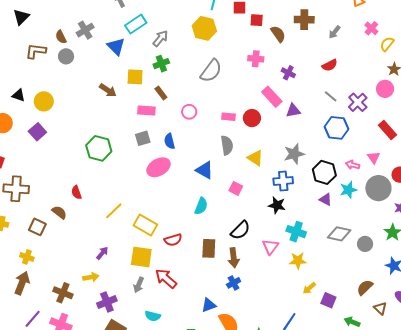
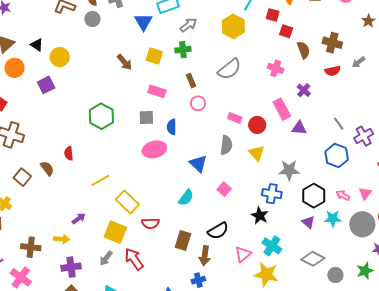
red semicircle: (330, 65) -> (333, 71), moved
brown rectangle: (161, 93) -> (191, 81), moved
yellow triangle: (255, 158) -> (257, 153), moved
yellow star: (298, 261) -> (266, 274), size x1.4
brown cross: (63, 293) -> (31, 247), turned -30

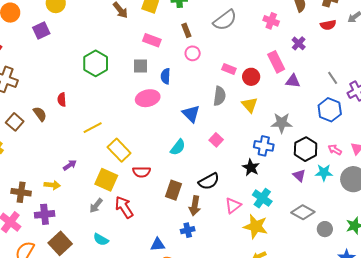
purple cross: (71, 267) -> (45, 214), moved

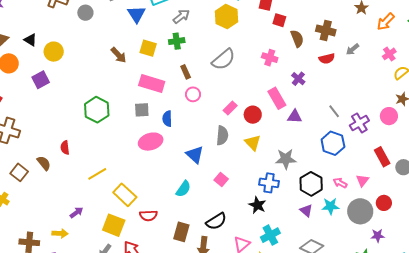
pink rectangle: (152, 40) -> (152, 83), size x1.4
pink rectangle: (229, 69) -> (230, 108), turned -64
cyan cross: (262, 198) -> (270, 235), turned 30

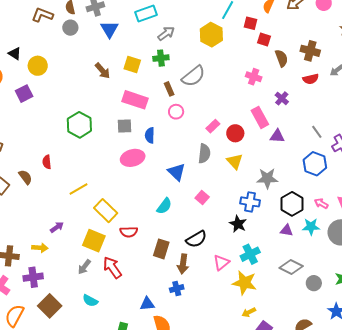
blue triangle: (136, 14) -> (109, 29), moved
gray semicircle: (224, 59) -> (193, 76), moved
purple triangle: (306, 211) -> (287, 230), turned -32

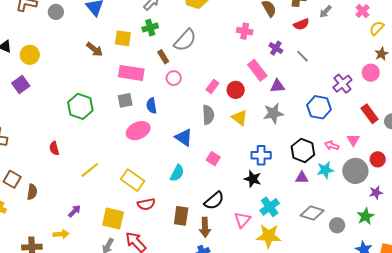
gray line: (317, 132) -> (302, 56), moved
brown semicircle: (25, 177) -> (32, 192), moved, turned 56
gray star: (267, 178) -> (273, 113), moved
yellow rectangle: (106, 211) -> (133, 180), moved

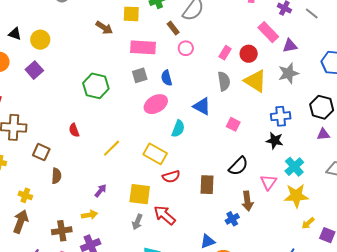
yellow triangle: (240, 118) -> (255, 81), size x1.4
cyan semicircle: (177, 173) -> (178, 129), moved
brown square: (12, 179) -> (41, 152), moved
brown arrow: (205, 227) -> (247, 201), moved

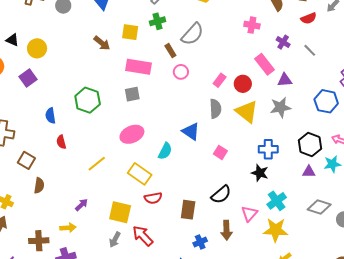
blue semicircle: (167, 78) -> (51, 116), moved
pink ellipse: (156, 104) -> (132, 134), moved
blue cross: (232, 219) -> (200, 242), moved

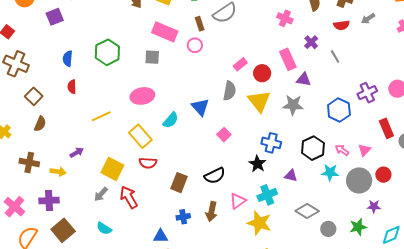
pink circle: (181, 72) -> (195, 45), moved
purple triangle: (309, 172) -> (291, 176), moved
brown cross: (39, 241) -> (29, 163), moved

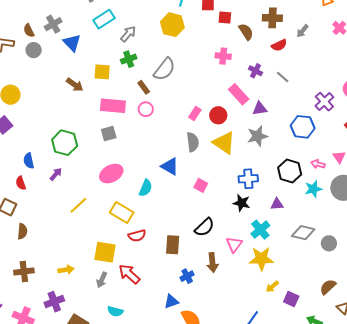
red semicircle: (72, 87) -> (21, 183), moved
purple arrow: (77, 153) -> (56, 174), moved
yellow arrow: (58, 172) -> (66, 270), moved

